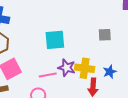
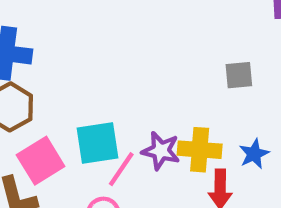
cyan square: (55, 40) -> (97, 143), moved
pink line: (48, 75) -> (121, 169), turned -42

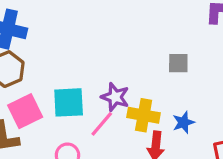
purple star: (161, 151) -> (115, 97), moved
pink line: (121, 169) -> (102, 124), moved

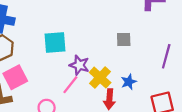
cyan square: (69, 102) -> (55, 42), moved
yellow cross: (144, 115) -> (100, 78), turned 35

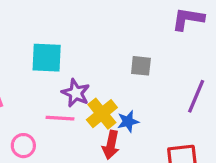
blue star: (129, 82) -> (128, 121), moved
pink line: (70, 85) -> (60, 118), turned 48

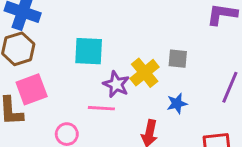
yellow cross: (102, 114) -> (145, 73), moved
blue star: (128, 121) -> (177, 104), moved

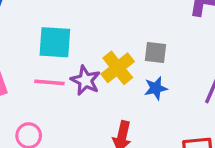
blue star: (177, 104) -> (156, 88), moved
pink line: (101, 108) -> (49, 82), moved

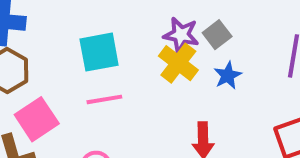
gray square: (155, 52) -> (217, 35), turned -30
purple star: (85, 80) -> (181, 35), moved

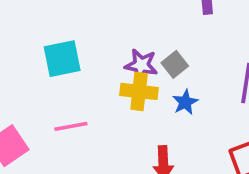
cyan square: (99, 52) -> (62, 59), moved
yellow cross: (178, 63) -> (139, 91), turned -30

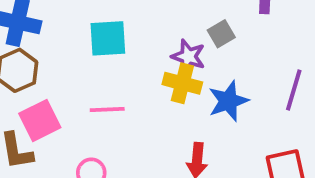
gray square: (175, 64) -> (221, 34), moved
blue star: (185, 102) -> (228, 101), size x1.5

